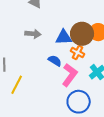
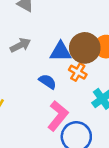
gray arrow: (33, 34) -> (20, 45), turned -35
pink L-shape: (70, 75) -> (58, 116), moved

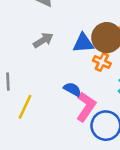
blue semicircle: (48, 82) -> (72, 89), moved

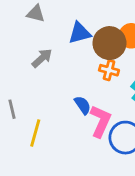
blue triangle: (83, 43) -> (80, 33), moved
blue semicircle: (72, 89) -> (83, 105), turned 36

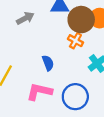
pink L-shape: (100, 121) -> (39, 92), moved, turned -115

